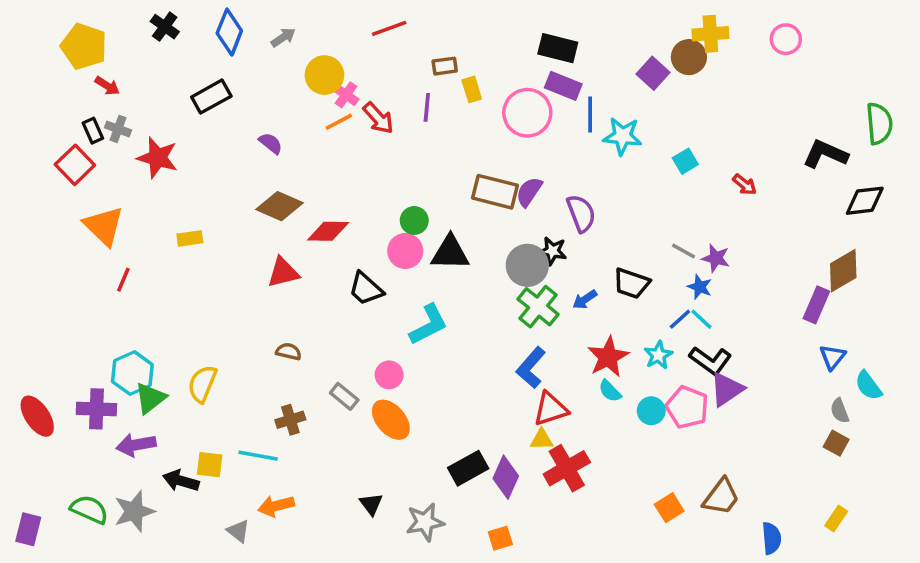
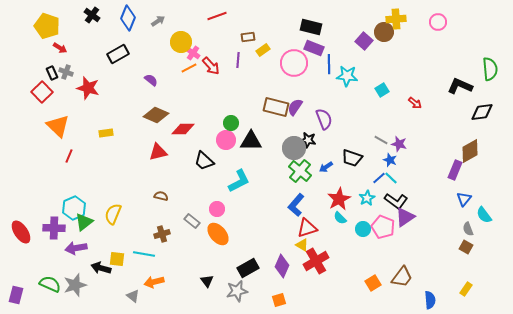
yellow rectangle: (472, 89) -> (263, 50), turned 72
yellow triangle: (542, 439) -> (302, 245), turned 32
black rectangle: (468, 468) -> (248, 268), moved

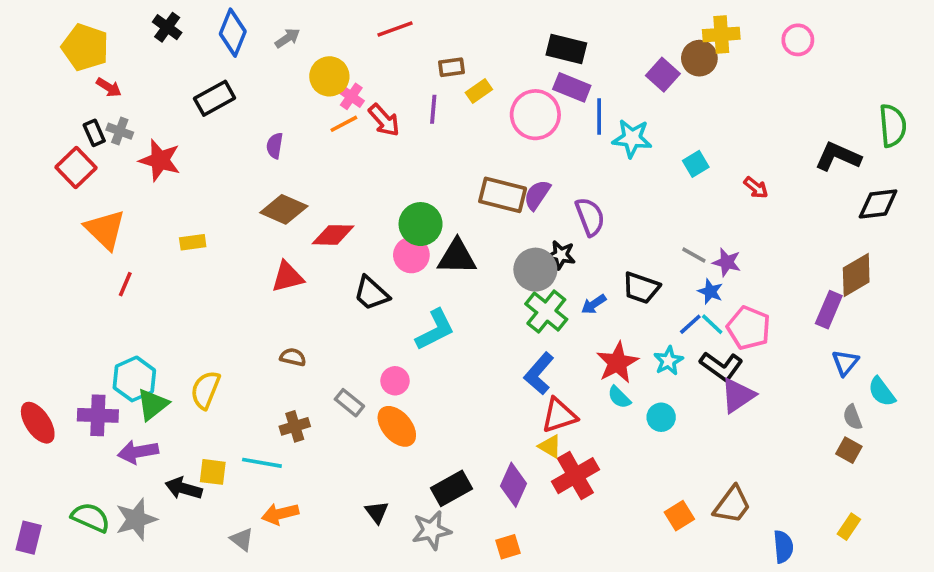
purple semicircle: (151, 80) -> (275, 146), turned -120
green circle: (231, 123) -> (421, 224), size x1.5
pink pentagon: (383, 227) -> (749, 328), moved

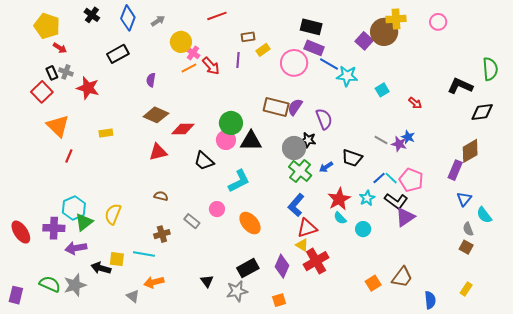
brown circle: (699, 58) -> (384, 32), size x1.4
blue line: (599, 116) -> (329, 64), turned -60
blue star: (710, 291) -> (408, 137), moved
orange ellipse: (397, 426) -> (250, 223), moved

